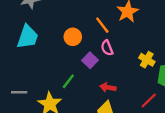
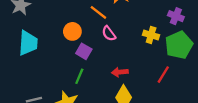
purple square: (90, 60) -> (84, 51), moved

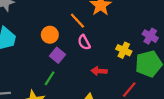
red arrow: (120, 72) -> (99, 71), moved

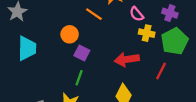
pink semicircle: (84, 42) -> (137, 14), moved
red arrow: (99, 71) -> (127, 59), size x1.5

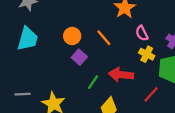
orange line: (94, 14) -> (104, 38), moved
green line: (79, 78) -> (93, 82), moved

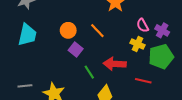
pink semicircle: (142, 33) -> (143, 25), moved
green line: (93, 82) -> (89, 72), turned -64
red line: (151, 94) -> (143, 81), turned 63

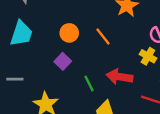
purple square: (76, 50) -> (63, 61), moved
gray line: (25, 86) -> (15, 79), moved

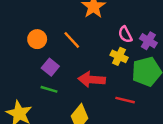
purple square: (63, 61) -> (50, 67), moved
green line: (89, 83) -> (49, 89), moved, turned -42

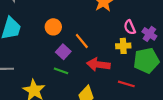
orange line: (72, 40) -> (82, 41), moved
yellow cross: (119, 56) -> (123, 46), turned -32

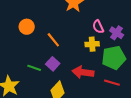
purple square: (63, 52) -> (53, 64), moved
red arrow: (98, 65) -> (83, 72), moved
red line: (126, 84) -> (112, 83), moved

